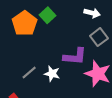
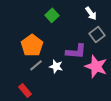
white arrow: (92, 13) -> (91, 13), turned 40
orange pentagon: (25, 23) -> (32, 45), moved

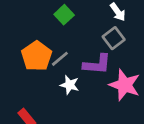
gray square: (97, 34) -> (114, 38), moved
gray line: (36, 65) -> (60, 59), moved

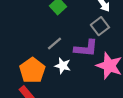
orange pentagon: (37, 56) -> (32, 70), moved

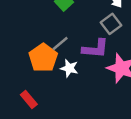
orange pentagon: (32, 70) -> (43, 58), moved

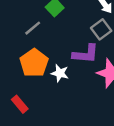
gray line: (60, 43) -> (33, 28), moved

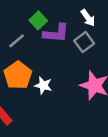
purple L-shape: (86, 54) -> (56, 33), moved

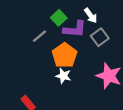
white arrow: (88, 18) -> (91, 16), moved
orange pentagon: (18, 75) -> (64, 55), moved

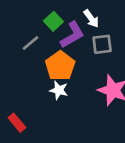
purple L-shape: (75, 29) -> (72, 35), turned -35
gray square: (100, 37) -> (102, 44), turned 30

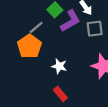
orange pentagon: (60, 66) -> (29, 46), moved
red rectangle: (17, 123) -> (60, 94), moved

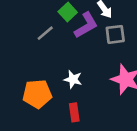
orange pentagon: (29, 46) -> (37, 94), moved, turned 30
red rectangle: (60, 94) -> (74, 112), turned 32

